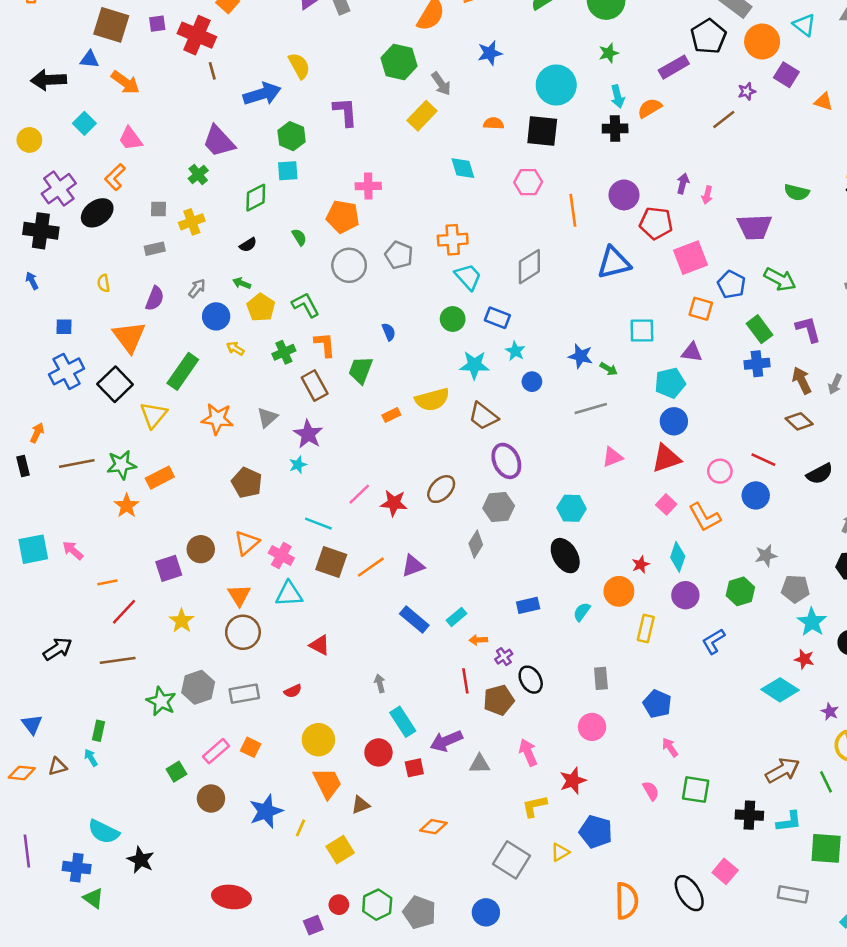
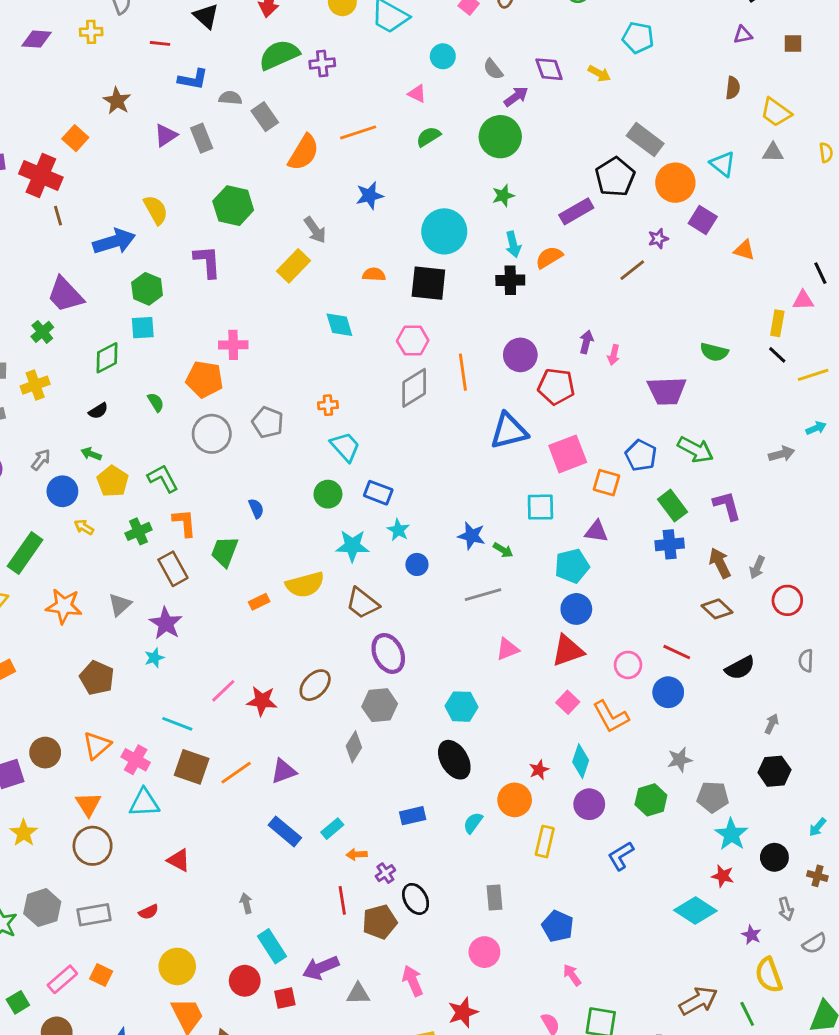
green hexagon: (399, 62) -> (233, 206), moved
orange cross: (453, 240) -> (328, 405), size x0.6
pink square: (690, 258) -> (568, 454), moved
gray diamond: (529, 267) -> (414, 388), moved

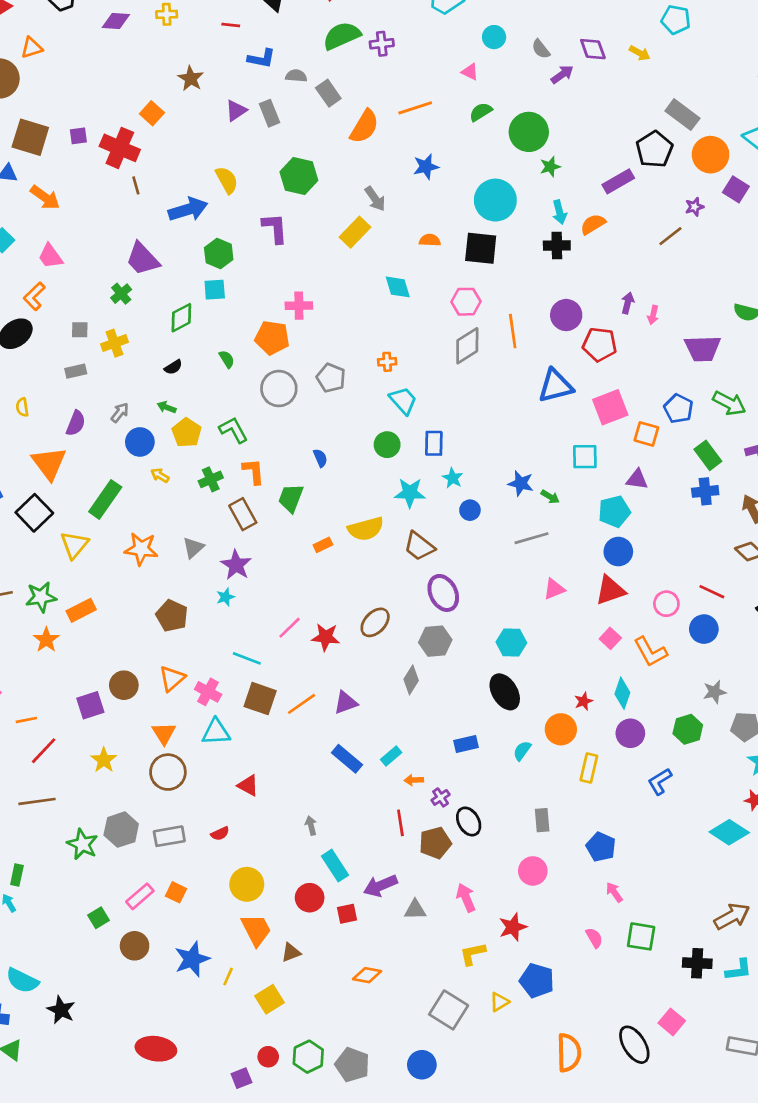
green circle: (500, 137) -> (529, 132), moved
blue rectangle: (378, 493) -> (434, 443), turned 70

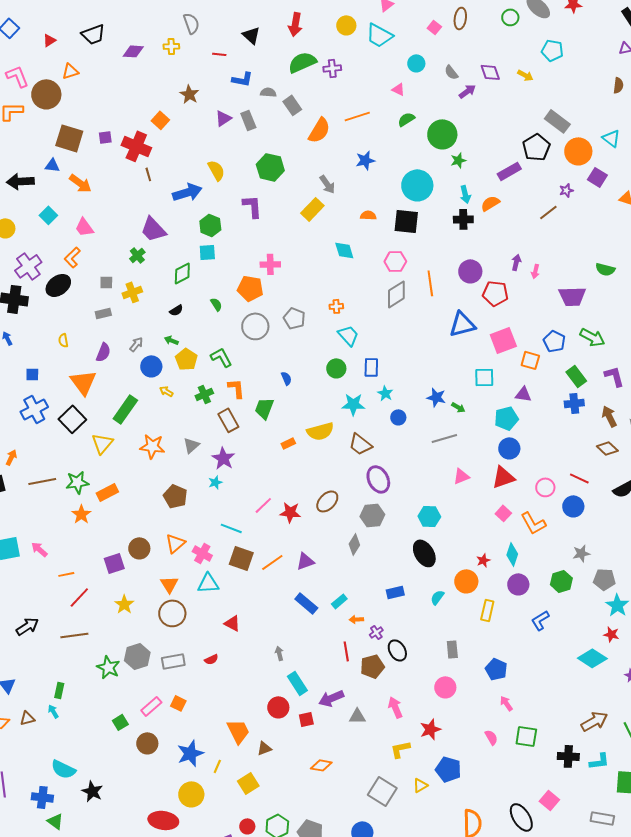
yellow circle: (247, 884) -> (191, 794), moved

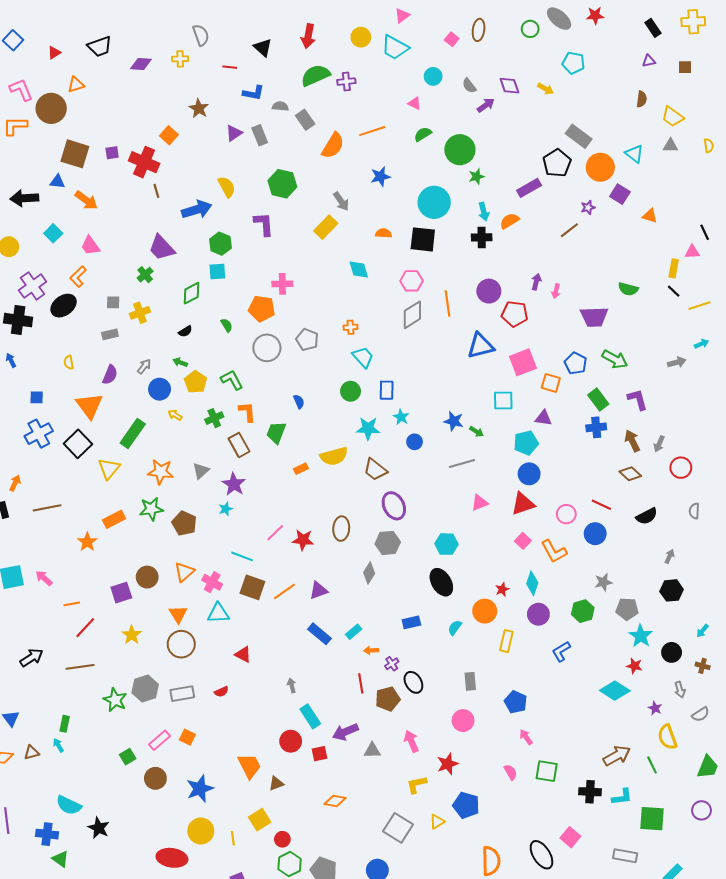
green star: (77, 482) -> (151, 509), moved
brown ellipse: (327, 501) -> (341, 529), turned -40
yellow line: (217, 766) -> (233, 838), moved, turned -32
red circle: (247, 826) -> (282, 839), moved

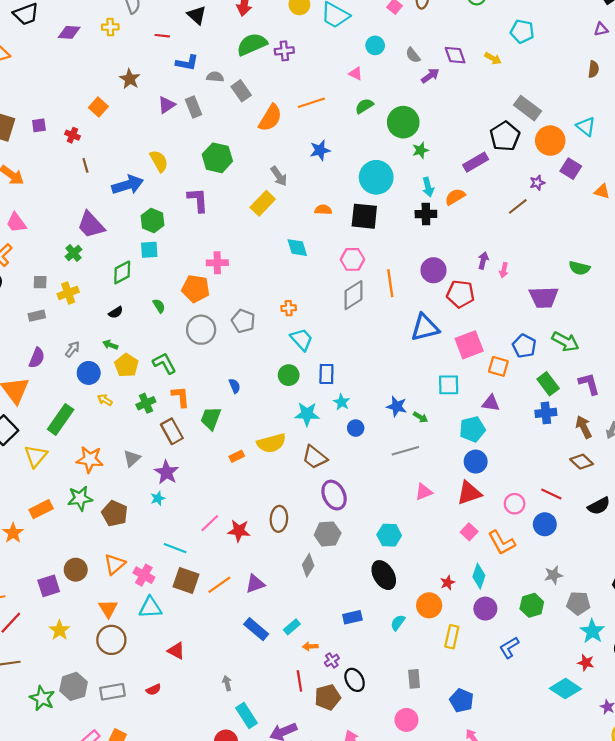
red cross: (144, 162) -> (72, 135), size x0.5

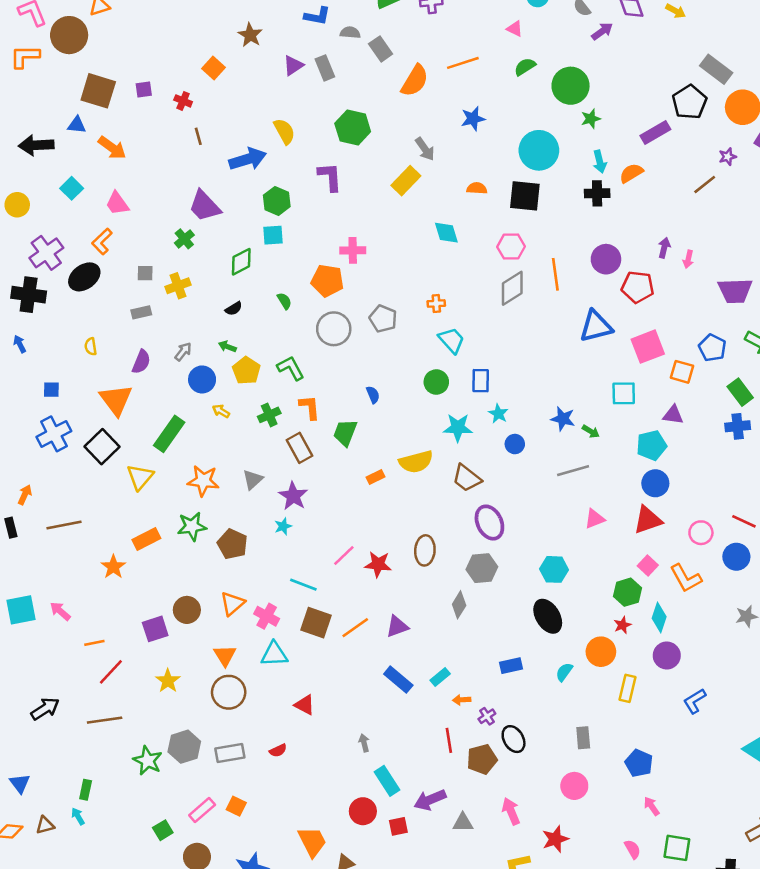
green hexagon: (532, 605) -> (627, 592), moved

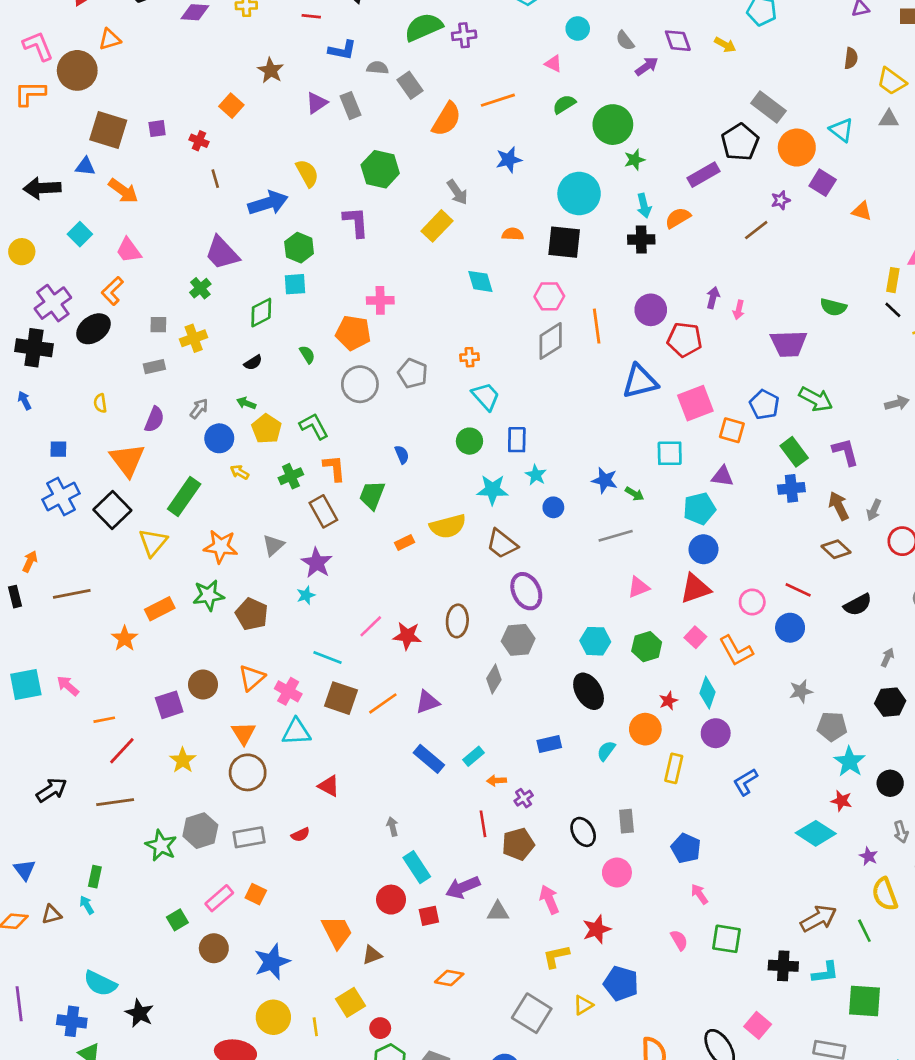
green hexagon: (627, 592) -> (647, 647), moved
black ellipse: (514, 739) -> (583, 832), moved

